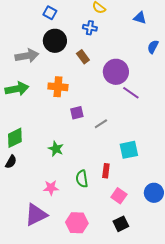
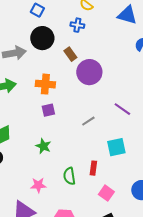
blue triangle: (140, 18) -> (127, 15), size x1.5
purple circle: (116, 72) -> (89, 72), moved
purple line: (131, 93) -> (122, 109), moved
purple square: (77, 113) -> (48, 110), moved

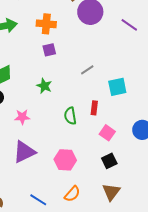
purple line: (122, 109) -> (129, 25), moved
gray line: (88, 121) -> (87, 70), moved
pink star: (38, 185) -> (22, 117), moved

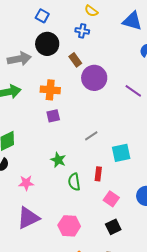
green star: (44, 86) -> (58, 160), moved

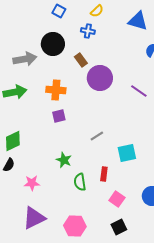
yellow semicircle: (91, 11) -> (97, 11), turned -80
blue square: (42, 16) -> (59, 11), moved

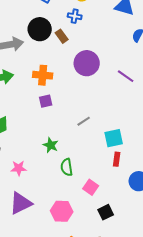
brown rectangle: (81, 60) -> (62, 36), moved
red rectangle: (104, 174) -> (117, 159), moved
pink square: (117, 199) -> (91, 187), moved

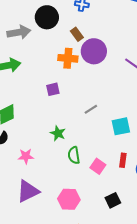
brown rectangle: (62, 36) -> (77, 34), moved
orange cross: (43, 75) -> (68, 58), moved
red rectangle: (117, 159) -> (123, 160), moved
pink square: (91, 187) -> (98, 166), moved

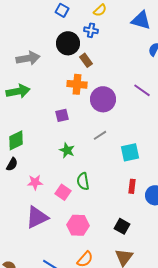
black circle: (47, 17) -> (68, 43), moved
purple circle: (94, 51) -> (103, 99), moved
green star: (58, 133) -> (67, 150), moved
pink square: (98, 166) -> (63, 192), moved
black square: (113, 200) -> (122, 226), turned -35

